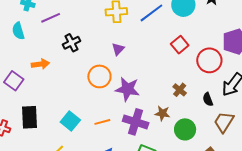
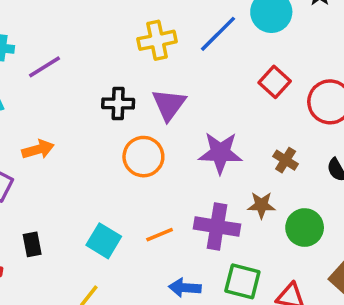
black cross: (71, 43) -> (118, 103), moved, turned 36
purple triangle: (118, 49) -> (169, 105), size x1.5
purple star: (127, 89) -> (220, 153), moved
black rectangle: (29, 117) -> (32, 244), size x0.6

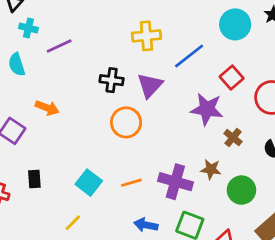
blue line: (218, 34) -> (189, 56), moved
orange arrow: (38, 149) -> (47, 108), turned 30
purple star: (220, 153) -> (207, 109), moved

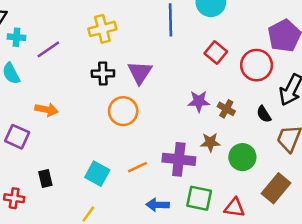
yellow cross: (146, 36) -> (102, 29), moved
blue line: (189, 56) -> (170, 20), moved, turned -44
purple star: (207, 109) -> (199, 101), moved, size x0.7

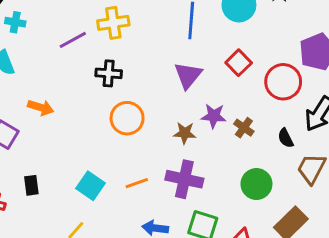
purple line: (48, 49) -> (73, 40), moved
purple triangle: (140, 73) -> (188, 75), moved
brown star: (210, 142) -> (185, 133), moved

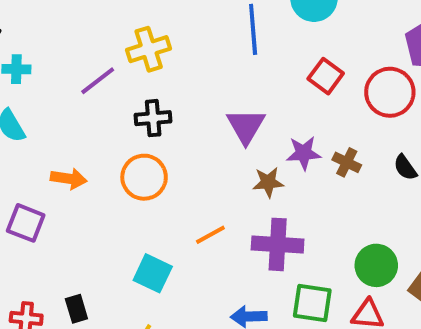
purple triangle: (188, 75) -> (246, 126), moved
orange circle: (127, 118) -> (144, 177), moved
orange line: (137, 183) -> (210, 235), moved
green circle: (256, 184) -> (376, 265), moved
black rectangle: (31, 185) -> (76, 309), moved

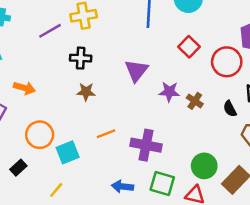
orange circle: (144, 177) -> (40, 135), moved
brown star: (268, 182) -> (86, 92), moved
cyan square: (153, 273) -> (68, 152), turned 35
black rectangle: (76, 309) -> (18, 168), turned 56

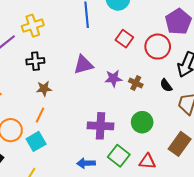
purple triangle: (136, 70) -> (83, 65), turned 45
orange line: (106, 134) -> (40, 115), moved, turned -35
green circle: (204, 166) -> (142, 122), moved
green square: (162, 183) -> (119, 156), turned 30

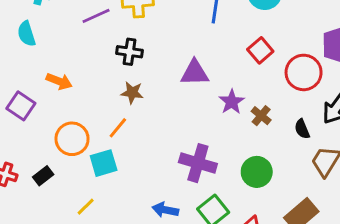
purple star: (113, 78) -> (232, 102), turned 30

